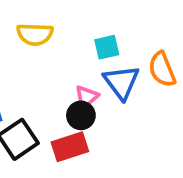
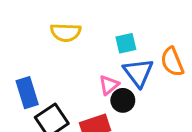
black circle: (81, 115) -> (123, 100), moved

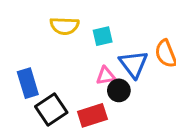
cyan square: (126, 43) -> (103, 36), moved
pink triangle: (109, 85) -> (106, 76), turned 30

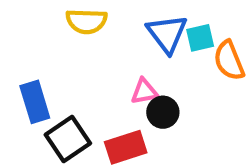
cyan square: (103, 36) -> (200, 38), moved
blue triangle: (134, 64) -> (167, 34), moved

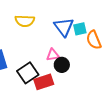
black square: (68, 139) -> (28, 73), moved

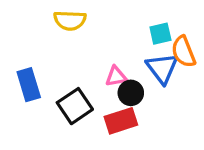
blue triangle: (64, 27) -> (162, 68), moved
red rectangle: (44, 82) -> (121, 121), moved

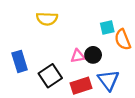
blue triangle: (162, 68) -> (108, 80), moved
black circle: (131, 93) -> (93, 55), moved

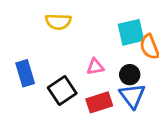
cyan square: (107, 27) -> (131, 32), size x1.5
black circle: (93, 55) -> (130, 75), moved

